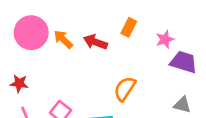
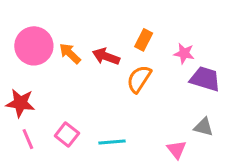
pink star: (165, 39) -> (184, 53), turned 30
red star: (19, 83) -> (20, 103), size x1.4
orange semicircle: (125, 89) -> (139, 79), moved

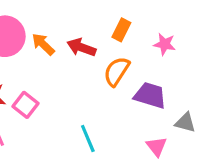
purple trapezoid: (205, 79) -> (150, 95), moved
pink square: (67, 135) -> (26, 105), moved
cyan line: (112, 142) -> (88, 138), turned 72

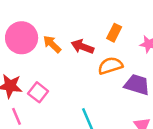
orange semicircle: (117, 71) -> (110, 66), turned 40

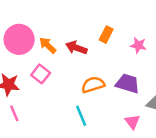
orange semicircle: (110, 66) -> (93, 85), moved
pink square: (38, 92) -> (41, 74), moved

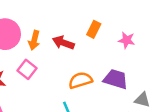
orange arrow: (48, 45) -> (34, 40), turned -120

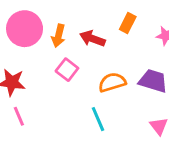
pink square: (27, 69) -> (67, 70), moved

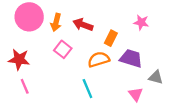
orange rectangle: (128, 23) -> (111, 38), moved

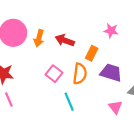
pink star: (141, 22) -> (111, 31), moved
pink square: (63, 49) -> (54, 74), moved
orange semicircle: (99, 59) -> (80, 74), turned 114

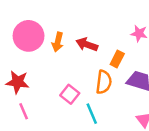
pink square: (54, 74) -> (70, 94), moved

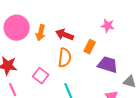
orange semicircle: (104, 82) -> (65, 58), moved
pink square: (70, 94) -> (41, 76), moved

